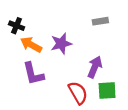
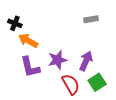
purple star: (61, 44) -> (57, 60), moved
green square: (107, 90) -> (97, 82), turned -30

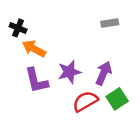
red semicircle: (71, 84) -> (85, 101), turned -90

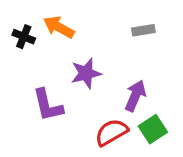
orange arrow: (34, 49) -> (59, 27), moved
purple star: (69, 72) -> (86, 73), moved

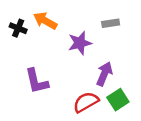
purple star: (86, 73) -> (80, 43), moved

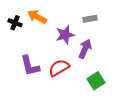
purple arrow: (104, 74) -> (85, 49), moved
red semicircle: (86, 102) -> (59, 68), moved

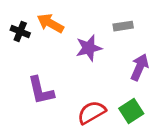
purple arrow: (85, 49) -> (140, 67), moved
red semicircle: (59, 68) -> (92, 112), moved

